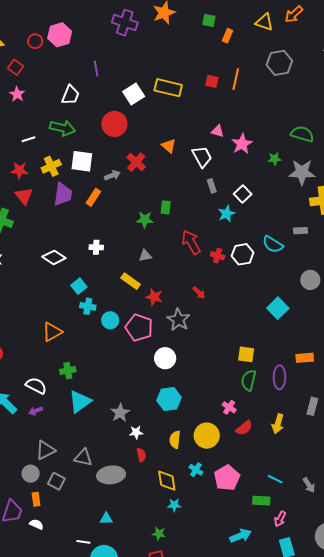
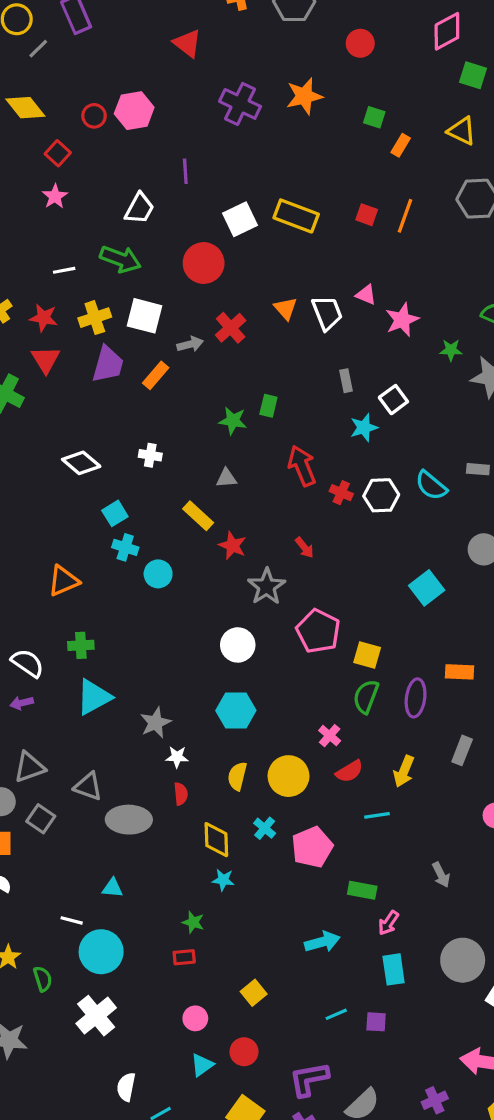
white trapezoid: (202, 157) -> (327, 313), moved
pink pentagon: (139, 328) -> (318, 631), moved
cyan line: (275, 479) -> (377, 815), moved, turned -42

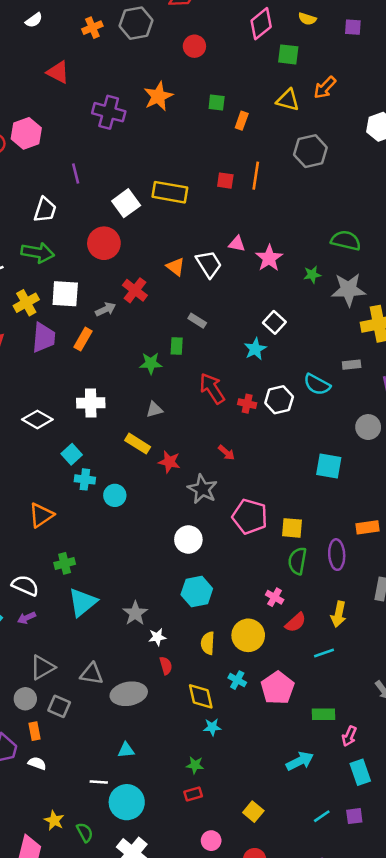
gray rectangle: (346, 381) -> (197, 321), moved, turned -36
white cross: (150, 455) -> (91, 403), size x1.5
cyan square: (427, 588) -> (329, 466), turned -32

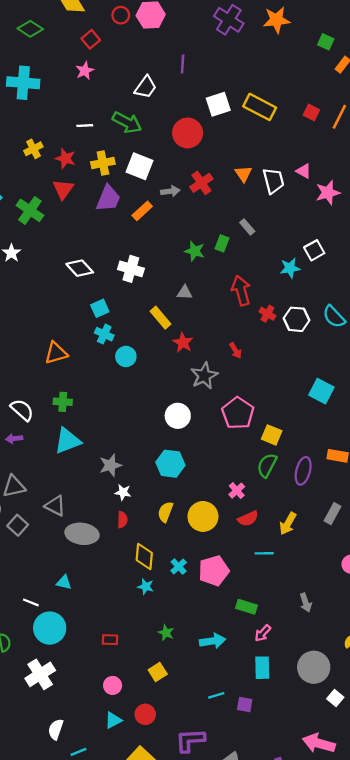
cyan cross: (237, 680) -> (179, 567), moved
green star: (195, 765) -> (166, 633), moved

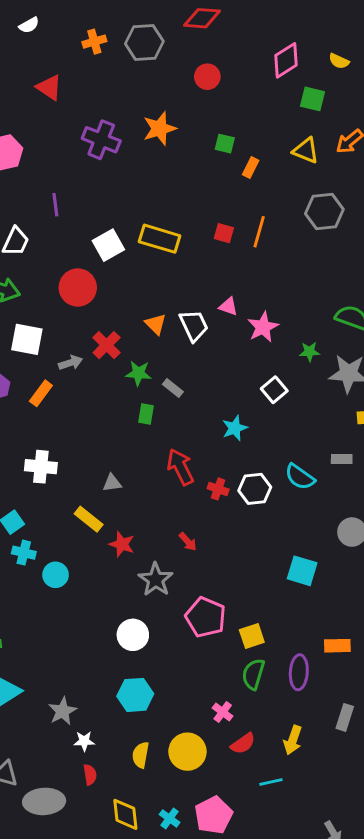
white square: (314, 250) -> (274, 390), moved
green star: (195, 251) -> (138, 373), moved
yellow square: (272, 435) -> (252, 636), turned -30

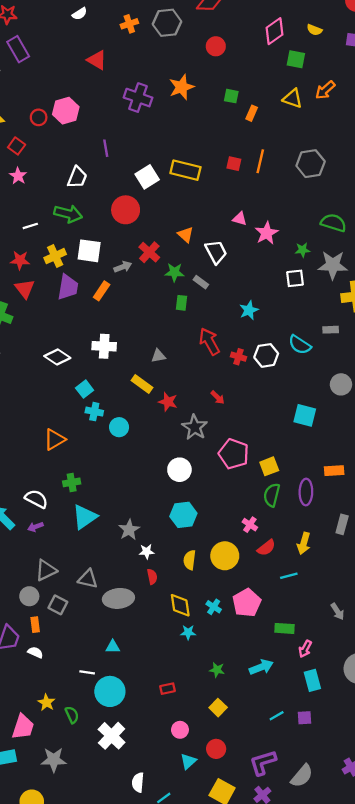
gray hexagon: (324, 212) -> (311, 164), moved
white trapezoid: (194, 325) -> (216, 252), moved
white square: (274, 390) -> (295, 278), moved, turned 36

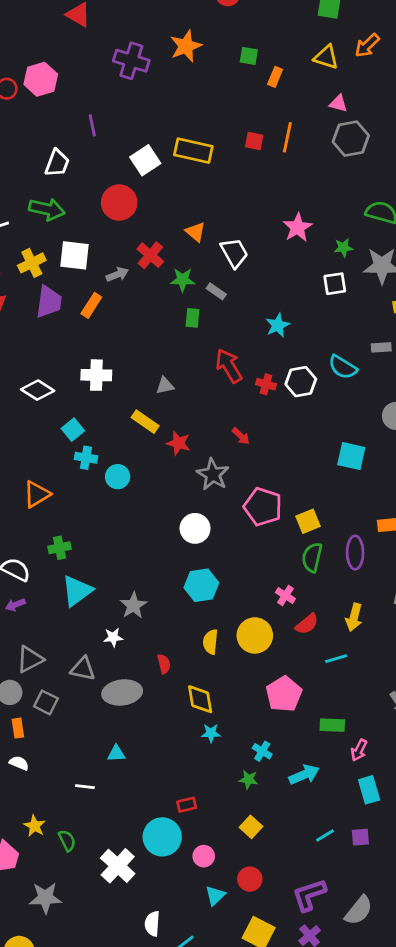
pink triangle: (240, 219) -> (338, 103), moved
white star: (147, 552) -> (113, 637), moved
cyan cross: (214, 607) -> (262, 751), moved
cyan circle: (110, 691) -> (162, 837), moved

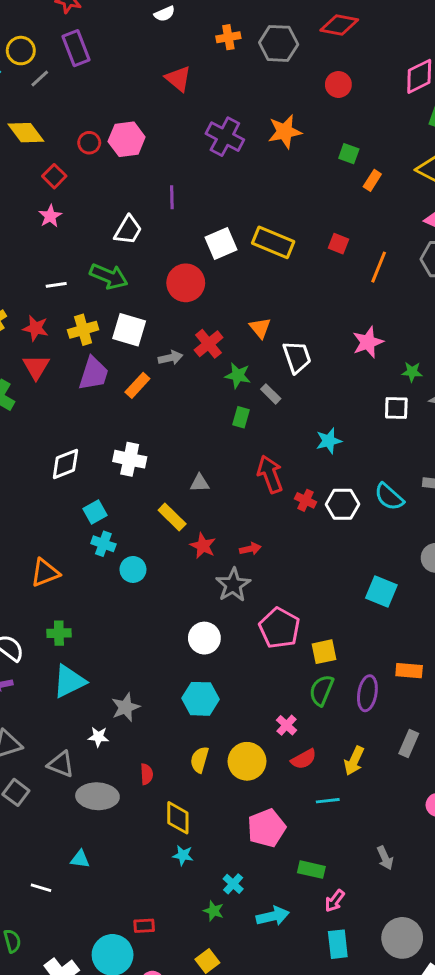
orange line: (287, 137) -> (379, 267), moved
white diamond: (38, 390) -> (65, 464), turned -64
red arrow: (241, 436) -> (250, 549), moved, turned -66

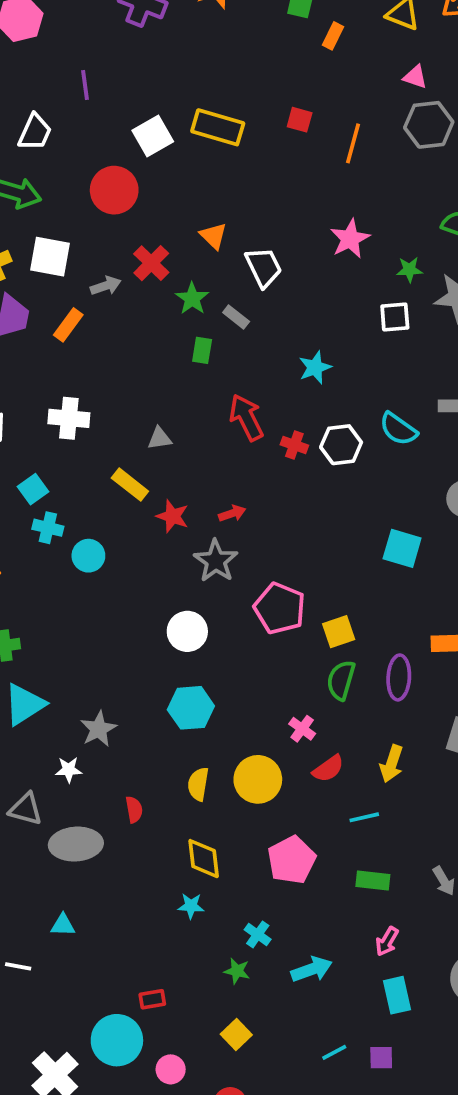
green star: (238, 375) -> (192, 299), turned 30
yellow diamond: (178, 818) -> (204, 859), moved
green rectangle: (311, 870) -> (373, 880), moved

